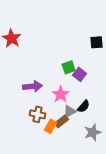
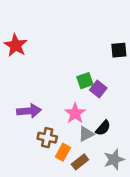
purple arrow: (33, 86) -> (29, 111), moved
brown rectangle: (62, 121) -> (80, 162), moved

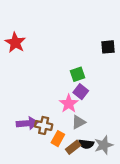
purple square: (98, 89) -> (81, 92), moved
purple arrow: (29, 111) -> (27, 123), moved
black semicircle: (103, 128) -> (86, 144), moved, turned 56

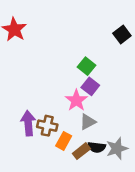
black square: (108, 47) -> (122, 35), turned -32
green square: (77, 74) -> (86, 66), turned -32
purple arrow: (27, 123) -> (28, 123), turned -90

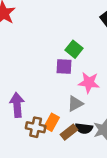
purple square: (90, 86) -> (64, 66), moved, turned -35
pink star: (76, 100) -> (89, 83), moved, turned -30
brown cross: (47, 126) -> (36, 127), moved

